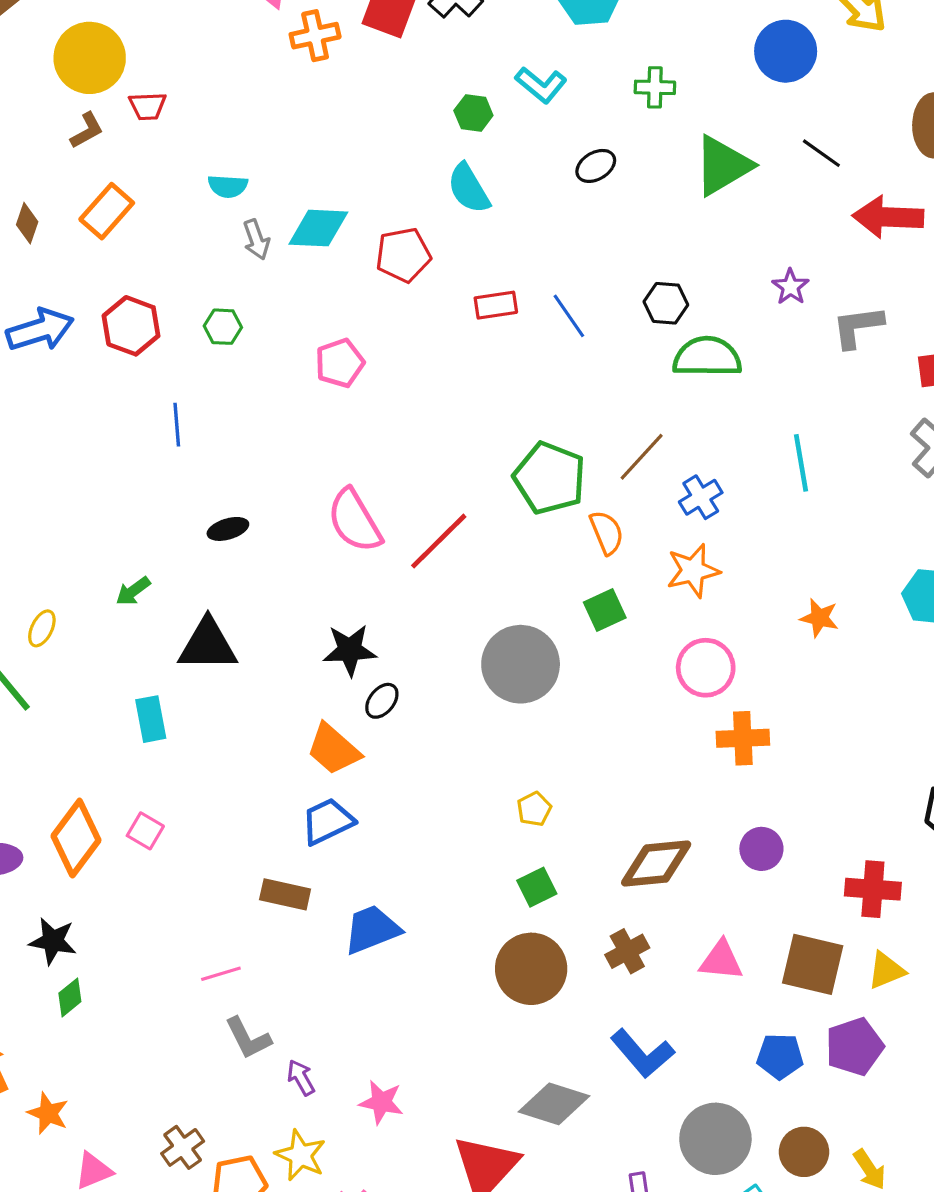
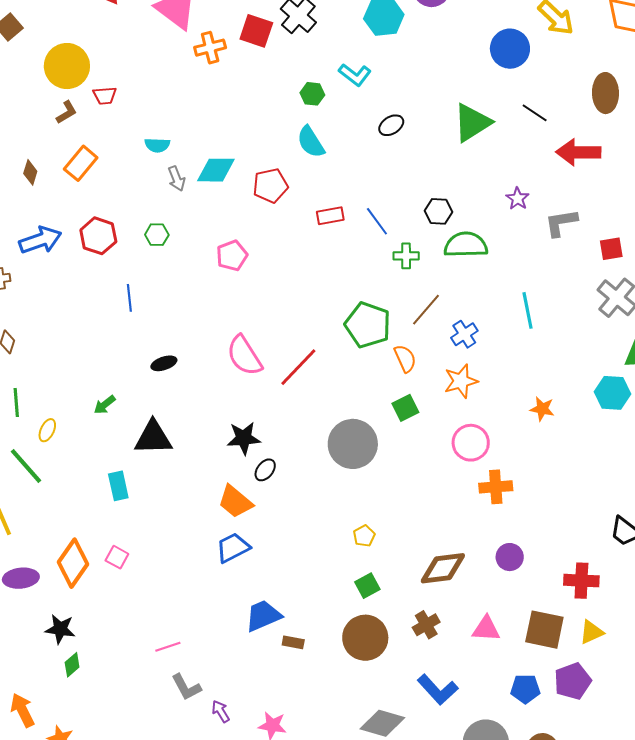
green cross: (655, 87) -> (406, 256), moved
brown rectangle: (285, 894) -> (293, 642), moved, size x0.7

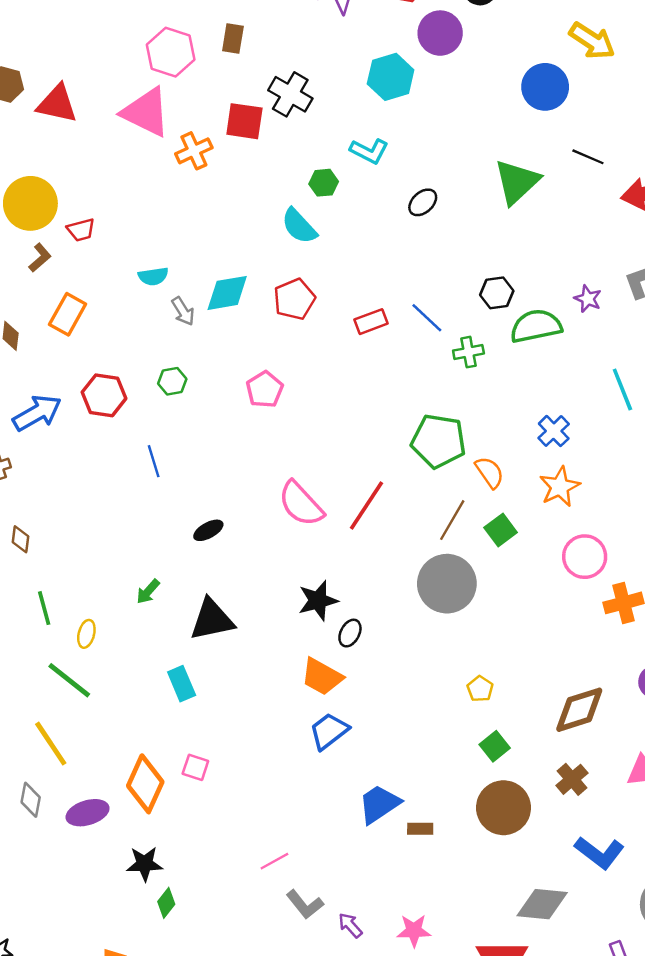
cyan semicircle: (311, 142) -> (299, 226), moved
purple star: (518, 198) -> (588, 299), moved
brown line: (426, 310) -> (452, 520), moved

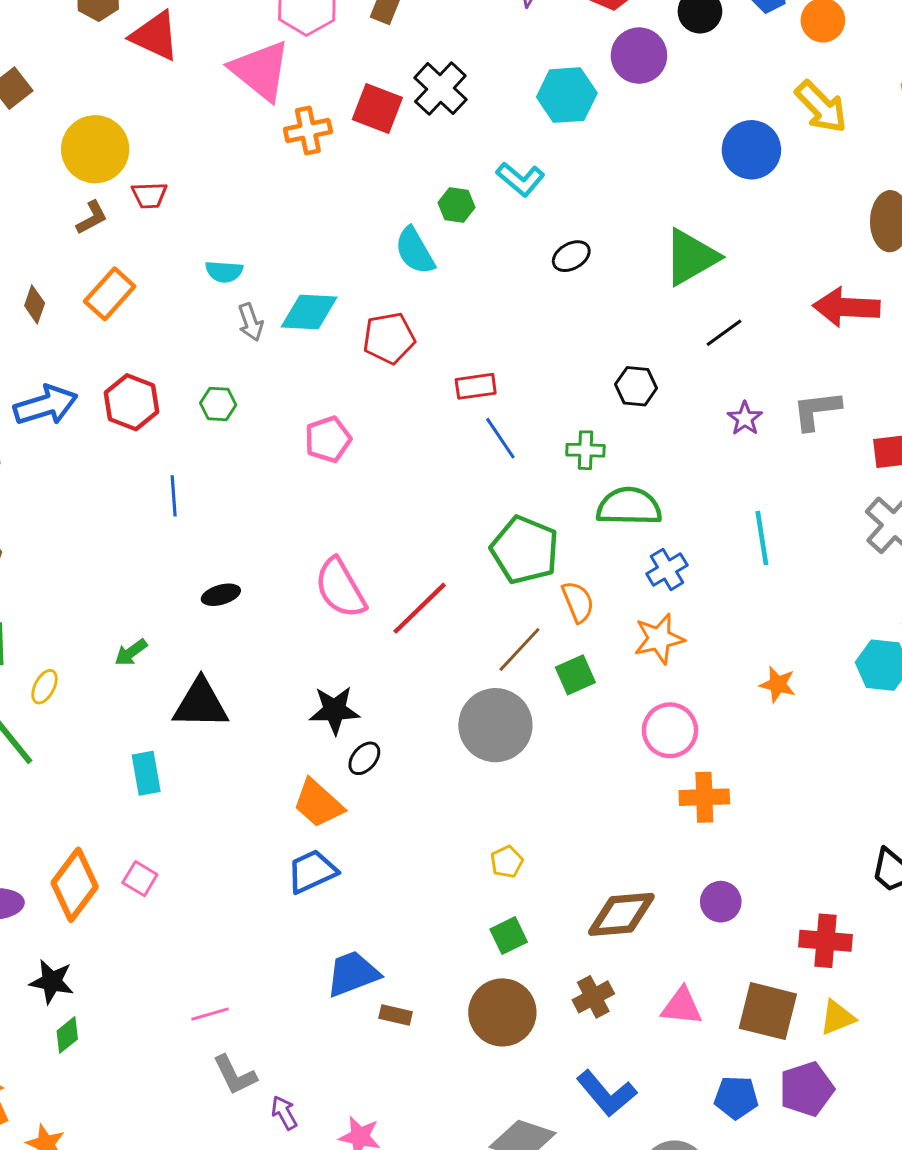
black line: (588, 157) -> (724, 333), moved, turned -72
blue line: (427, 318) -> (500, 438), moved
green semicircle: (536, 326) -> (629, 507), moved

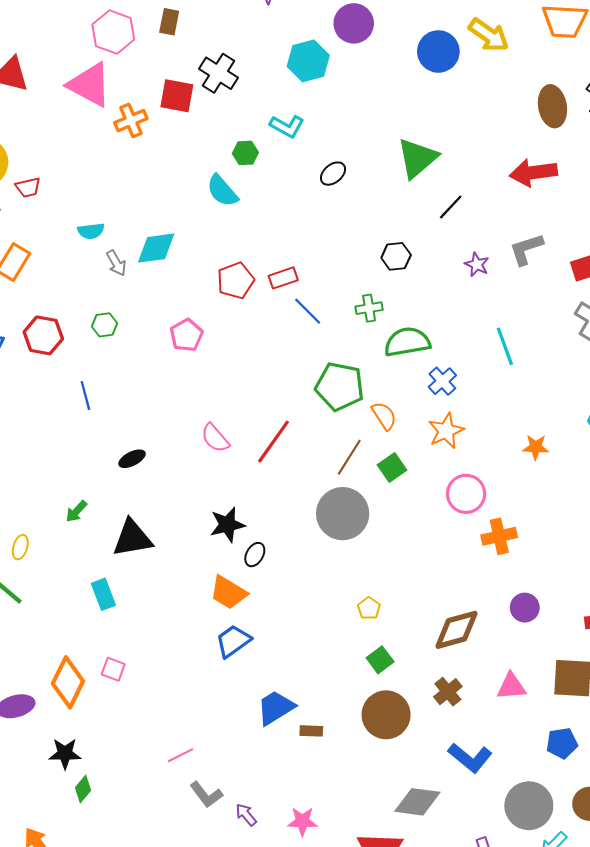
blue circle: (751, 150) -> (438, 51), moved
red pentagon: (389, 338) -> (236, 281), moved
pink semicircle: (340, 588) -> (215, 438), size x0.7

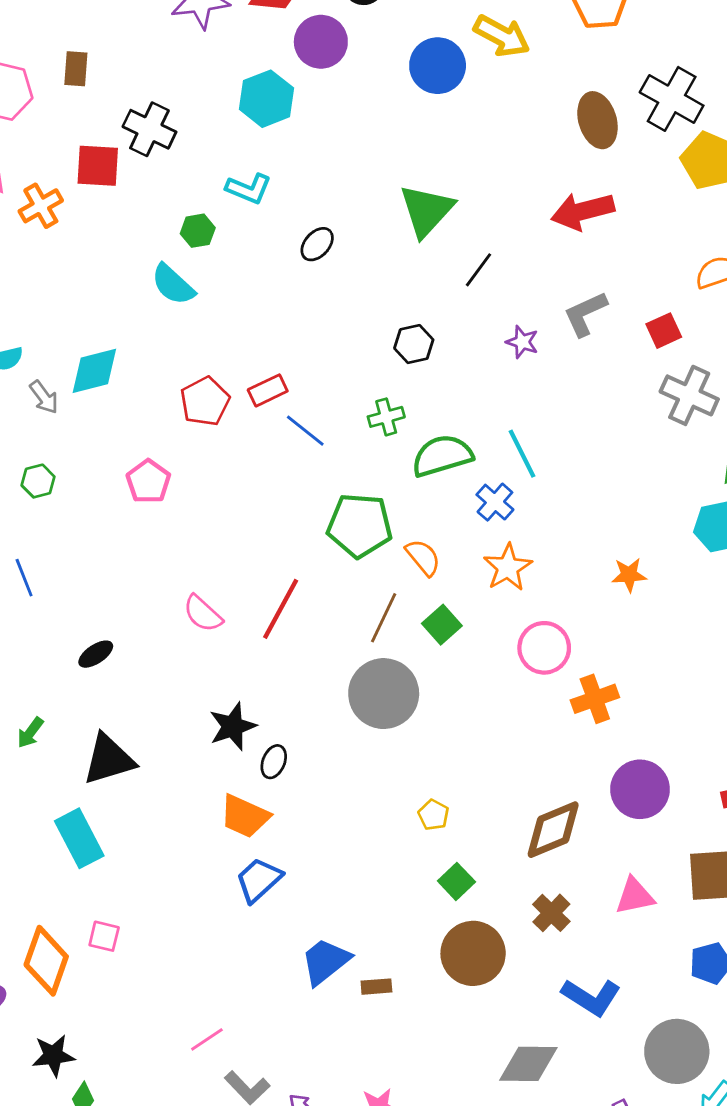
cyan line: (505, 346) -> (522, 454), moved
cyan rectangle: (103, 594) -> (79, 838), size x1.4
purple circle: (525, 608) -> (640, 789), size x1.5

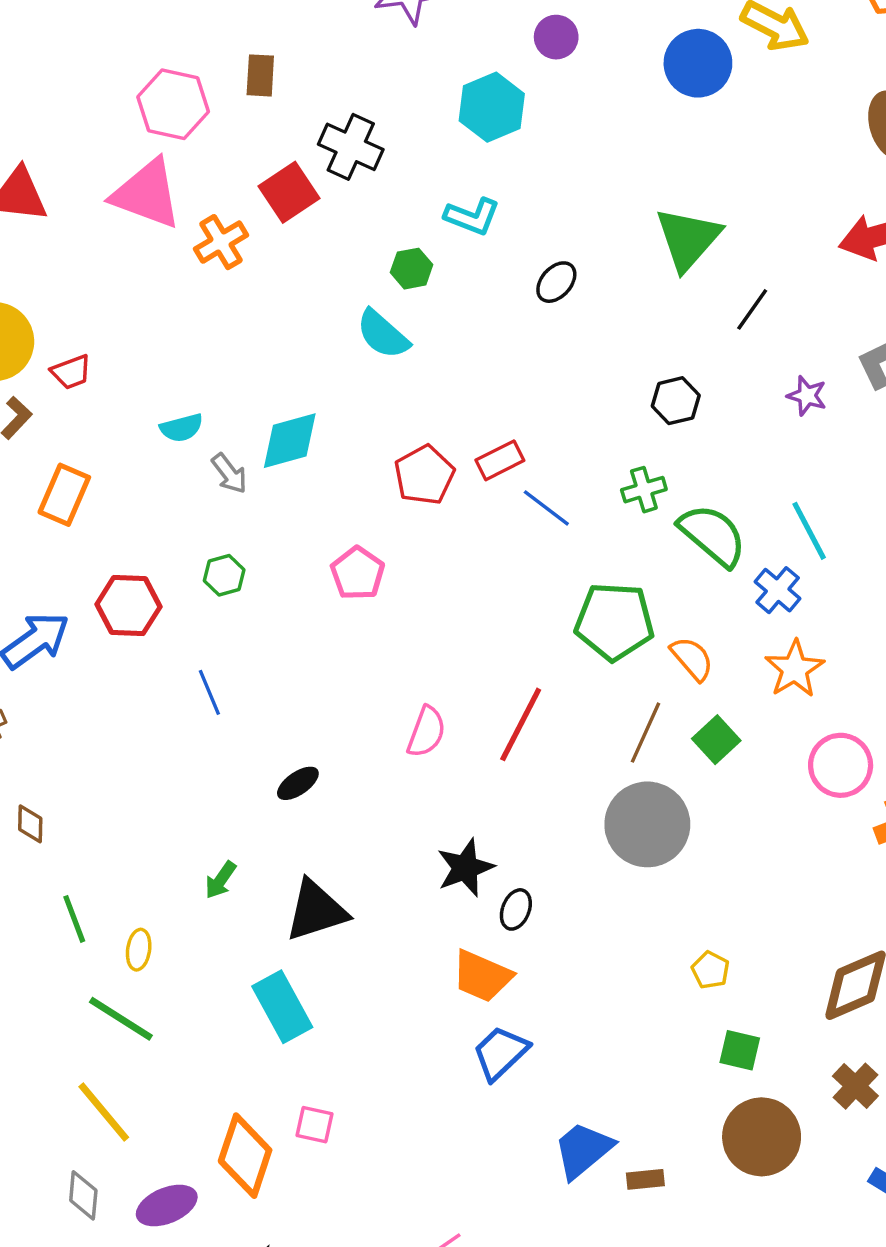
purple circle: (321, 42) -> (556, 37), size x0.7
red square: (98, 166) -> (289, 192), turned -36
green semicircle: (442, 456) -> (713, 535), turned 58
pink semicircle: (203, 614) -> (426, 732), turned -111
green square: (456, 881) -> (740, 1050), turned -32

